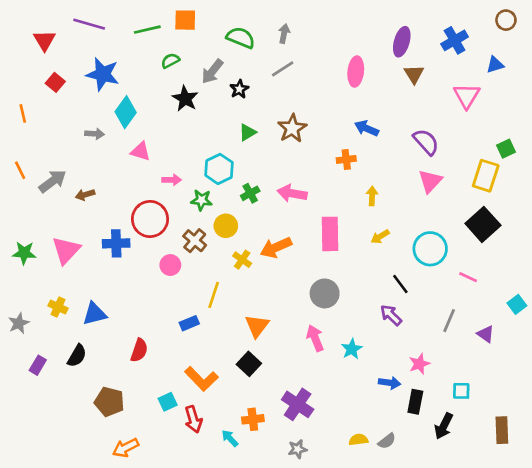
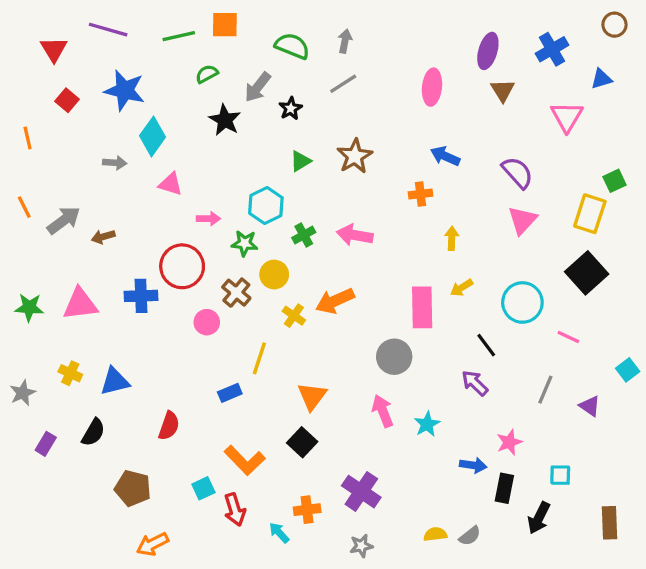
pink rectangle: (330, 234) -> (422, 307), moved
pink triangle: (66, 250) -> (80, 304), turned 40

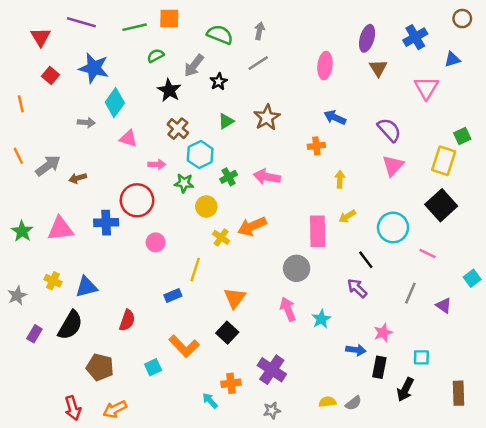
brown cross: (236, 293) -> (178, 129), moved
green star: (29, 307) -> (22, 231), turned 30
black semicircle: (93, 432) -> (70, 325), size x1.4
red arrow: (235, 510) -> (73, 408), moved

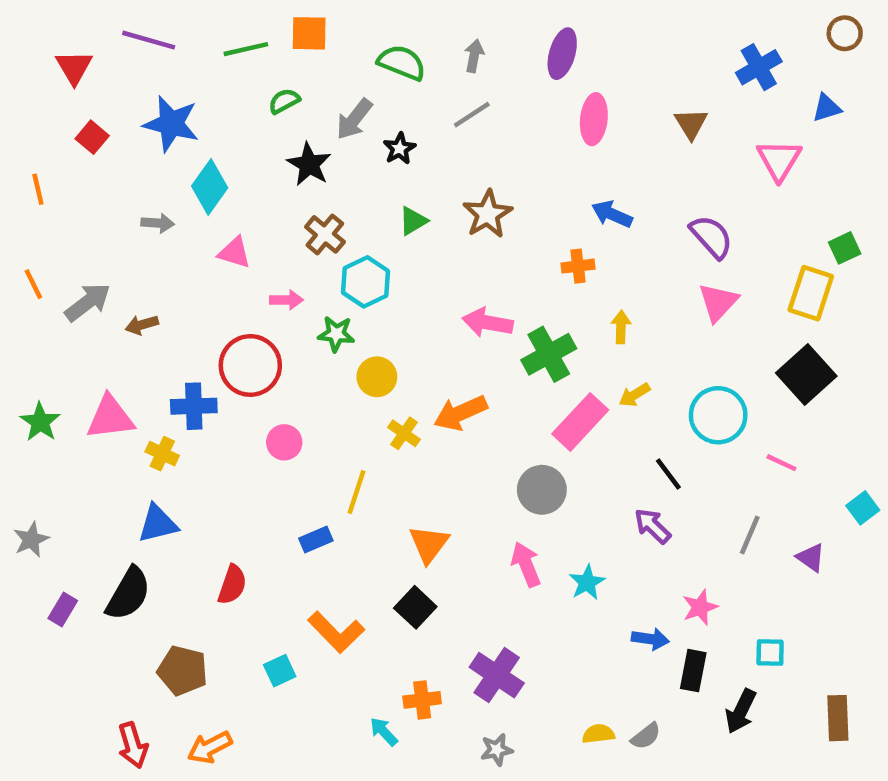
purple ellipse: (367, 38) -> (562, 54), moved
green cross: (229, 177) -> (549, 354), moved, size x1.6
pink rectangle: (318, 231) -> (580, 422), turned 44
yellow cross: (53, 281) -> (162, 454), moved

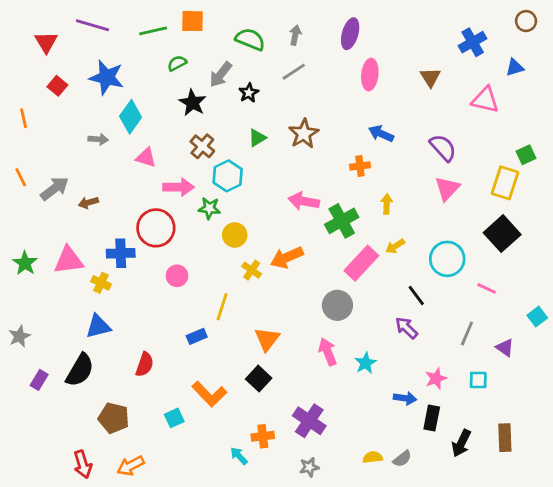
pink triangle: (779, 160) -> (485, 100), turned -48
pink arrow: (286, 300) -> (178, 187), size x1.5
cyan square: (770, 652) -> (478, 380), moved
brown rectangle: (838, 718) -> (505, 438), moved

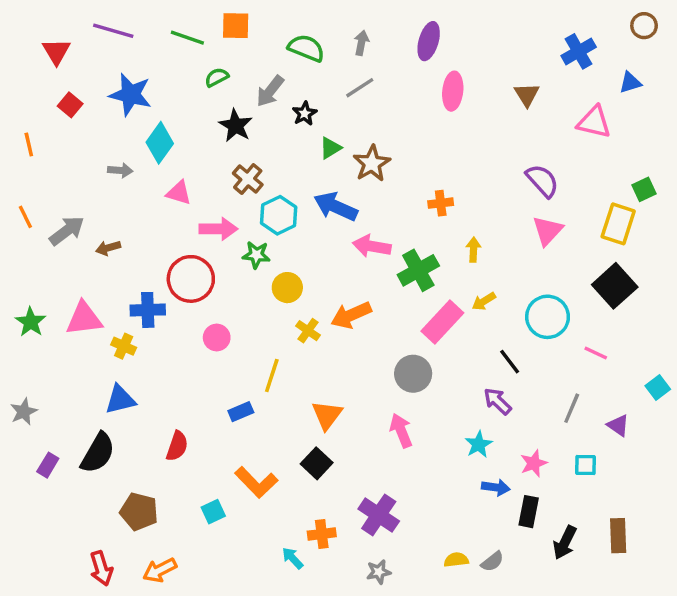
green line: (153, 31) -> (187, 38), turned 32
blue arrow: (381, 134) -> (336, 207), moved, size x1.4
green triangle: (257, 138) -> (330, 148), moved
cyan star: (366, 363) -> (479, 444), moved

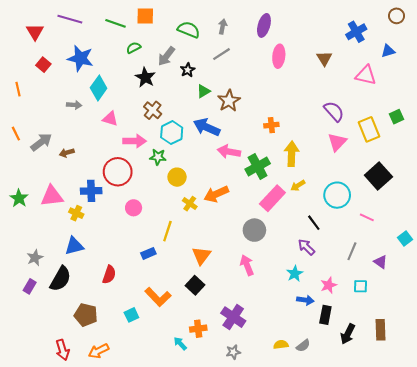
yellow rectangle: (618, 224) -> (369, 129), moved, turned -40
yellow arrow: (473, 250) -> (292, 154), size x1.6
gray star: (24, 412) -> (35, 258), moved

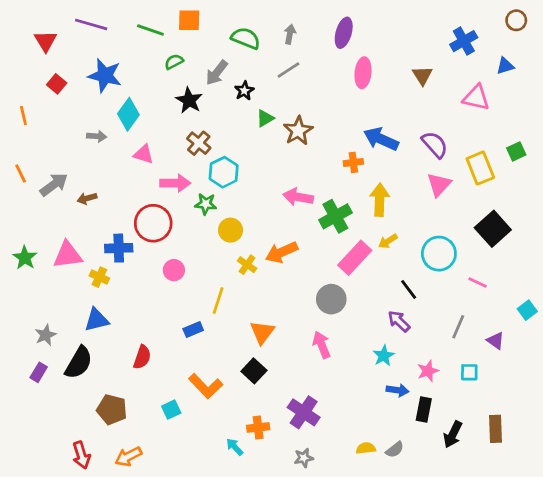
blue arrow: (207, 127) -> (381, 139), moved

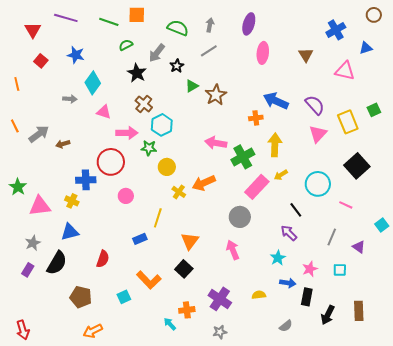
blue star: (105, 76) -> (76, 55), size x0.7
pink triangle: (68, 255) -> (40, 206), moved
yellow semicircle: (366, 448) -> (259, 295), moved
red arrow: (81, 455) -> (23, 330), moved

